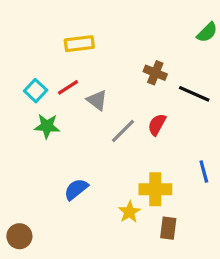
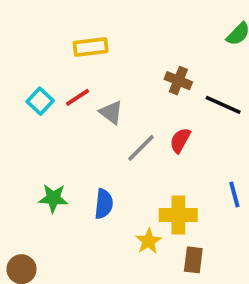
green star: (47, 126) -> (53, 198), moved
blue semicircle: (76, 189) -> (104, 204), moved, turned 135

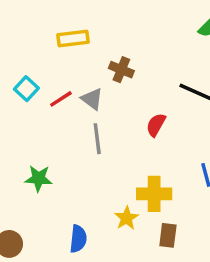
brown cross: (178, 81) -> (121, 70), moved
red line: (78, 97) -> (61, 99), moved
gray line: (141, 148) -> (97, 139), moved, turned -52
blue semicircle: (104, 204) -> (78, 239), moved

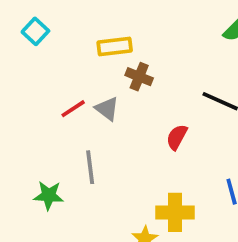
yellow rectangle: (73, 39) -> (115, 47), moved
cyan square: (26, 89) -> (35, 31), moved
gray line: (97, 139) -> (90, 167), moved

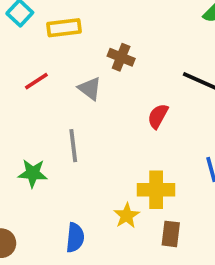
yellow rectangle: (115, 47) -> (64, 28), moved
red line: (73, 109) -> (36, 81), moved

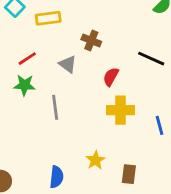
red semicircle: (158, 116) -> (111, 77), moved
green star: (33, 173) -> (25, 85), moved
yellow cross: (156, 190) -> (121, 110), moved

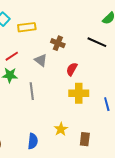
black line: (151, 59) -> (97, 42), moved

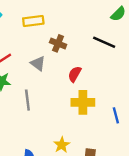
yellow rectangle: (27, 27) -> (33, 21), moved

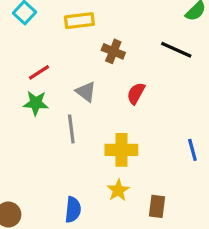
gray triangle: (38, 63) -> (86, 92), moved
yellow cross: (83, 102) -> (121, 150), moved

